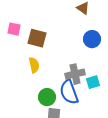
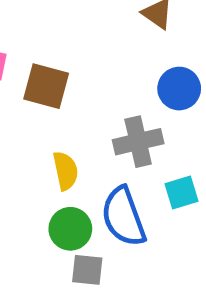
yellow semicircle: (34, 65) -> (65, 171), moved
gray cross: (75, 74) -> (138, 142), moved

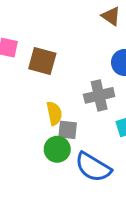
blue semicircle: (124, 217) -> (93, 167), moved, turned -39
gray square: (87, 270) -> (68, 130), moved

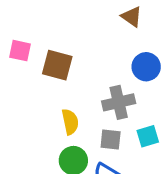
gray square: (68, 130) -> (111, 140), moved

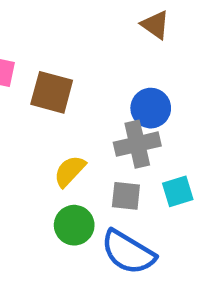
blue circle: (146, 67) -> (151, 108), moved
yellow semicircle: (70, 122) -> (70, 171), turned -125

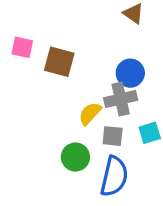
yellow semicircle: (70, 171) -> (90, 113), moved
blue semicircle: (128, 252) -> (114, 176), turned -108

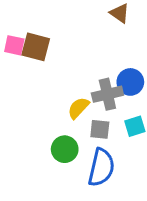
brown square: (59, 62) -> (36, 47), moved
blue circle: (130, 73) -> (130, 82), moved

